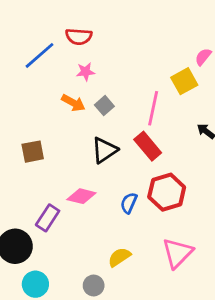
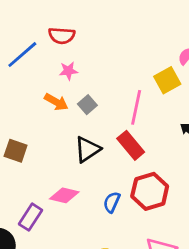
brown square: (33, 152) -> (16, 151), turned 30

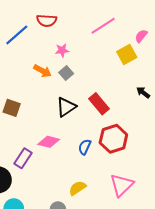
pink star: (68, 71) -> (62, 50), moved
pink line: (136, 107) -> (103, 26), moved, turned 45

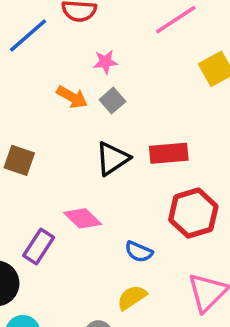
red rectangle: (99, 104) -> (169, 153), turned -55
pink diamond: (49, 142) -> (83, 218), turned 30
blue semicircle: (85, 147) -> (139, 252), moved, turned -91

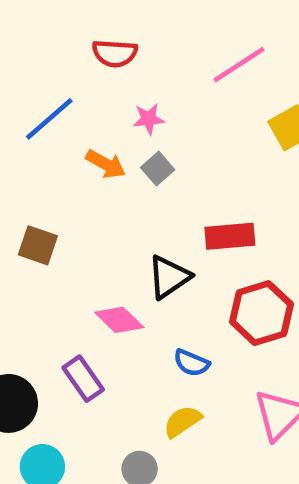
blue line: (28, 35) -> (49, 119), moved
black triangle: (112, 159) -> (169, 277), moved
purple rectangle: (39, 246) -> (83, 379), moved, turned -68

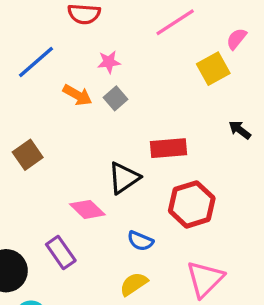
brown square: (38, 245) -> (28, 155), turned 36

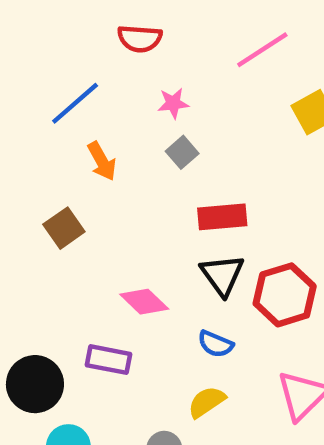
orange arrow: (77, 95) -> (102, 161), moved, turned 32
red rectangle: (169, 148) -> (222, 217), moved
black triangle: (124, 178) -> (222, 275), moved, turned -32
purple rectangle: (61, 253) -> (109, 360), turned -44

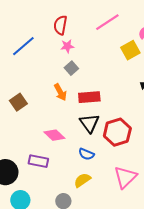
red semicircle: (140, 39) -> (60, 25), moved, turned 96
orange arrow: (102, 161) -> (60, 92), moved

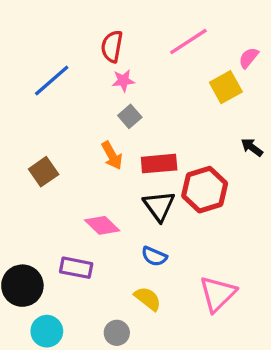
red hexagon: (117, 132) -> (205, 190), moved
yellow semicircle: (82, 180) -> (148, 299), turned 72

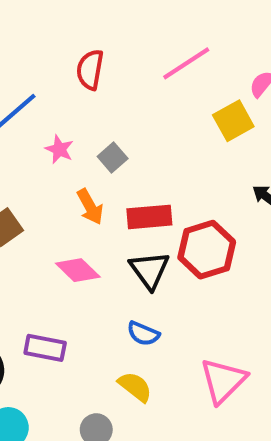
pink star: (123, 81) -> (59, 149), moved, turned 30
pink diamond: (102, 225) -> (78, 270), moved

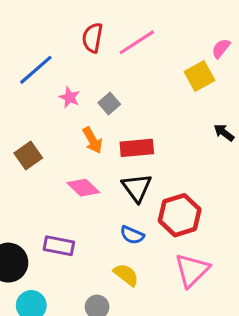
pink line: (186, 63) -> (137, 42), moved
red hexagon: (207, 250) -> (180, 215), moved

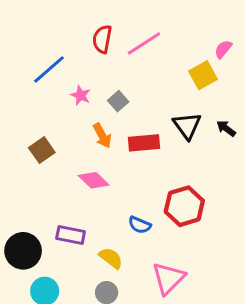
black triangle: (137, 188) -> (187, 126), moved
pink triangle: (192, 270) -> (168, 278), moved
yellow semicircle: (126, 275) -> (111, 258), moved

